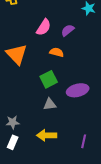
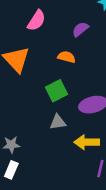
pink semicircle: (44, 27) -> (36, 21), moved
yellow arrow: (47, 135) -> (87, 142), moved

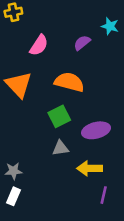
purple semicircle: (80, 29) -> (82, 43), moved
orange semicircle: (67, 57) -> (69, 82), size x1.6

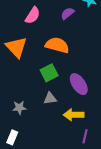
purple ellipse: (96, 130) -> (79, 84), turned 70
gray star: (13, 171) -> (19, 108), moved

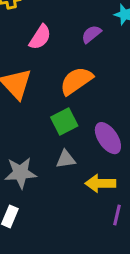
orange semicircle: (57, 45) -> (76, 81), turned -50
gray star: (19, 108) -> (21, 173), size x1.5

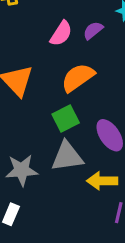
pink semicircle: (40, 37) -> (61, 33), moved
gray triangle: (66, 159) -> (67, 157), size x1.6

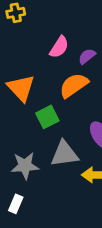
purple semicircle: (93, 30) -> (87, 56), moved
green square: (66, 119) -> (47, 117), moved

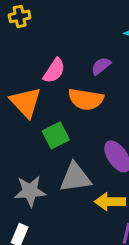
pink semicircle: (59, 47) -> (54, 71), moved
orange semicircle: (74, 85) -> (86, 99), turned -136

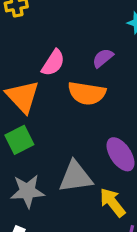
green square: (56, 135) -> (19, 140), moved
yellow arrow: (110, 202) -> (112, 202), turned 52

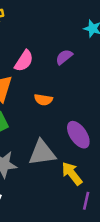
orange semicircle: (87, 93) -> (43, 100), moved, size x0.6

